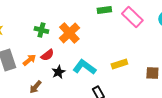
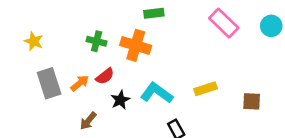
green rectangle: (104, 10) -> (154, 13), moved
orange cross: (69, 33) -> (136, 45), turned -30

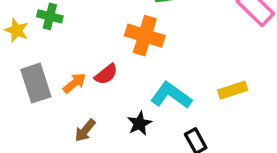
green cross: (97, 41) -> (50, 16), moved
black star: (120, 100) -> (140, 123), moved

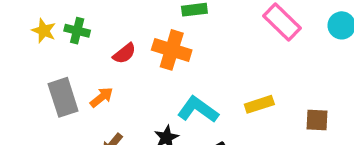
yellow star: (17, 30) -> (44, 31), moved
red semicircle: (106, 74) -> (124, 53), moved

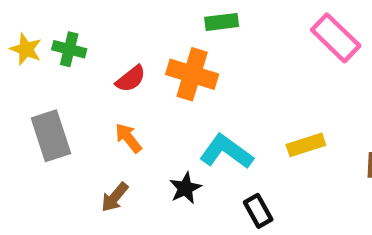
orange arrow: (102, 97) -> (128, 138), moved, turned -90

